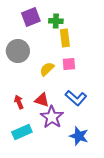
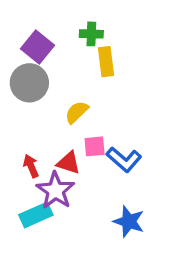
purple square: (31, 17) -> (38, 47), moved, turned -30
pink square: (69, 64) -> (95, 146), moved
purple star: (52, 117) -> (55, 190), moved

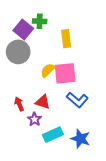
green cross: (91, 34) -> (40, 21), moved
pink square: (95, 146) -> (65, 73), moved, size x1.6
purple star: (55, 190) -> (35, 119), size x0.6
cyan rectangle: (36, 215) -> (53, 135), moved

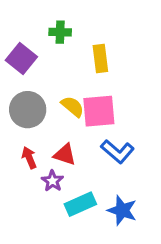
purple square: (23, 29) -> (21, 58), moved
gray circle: (18, 52) -> (28, 110), moved
yellow semicircle: (48, 70) -> (73, 107), turned 84

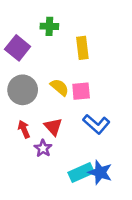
pink square: (99, 111) -> (81, 91), size x0.7
red triangle: (65, 155) -> (53, 127), turned 30
cyan rectangle: (80, 204) -> (81, 172), moved

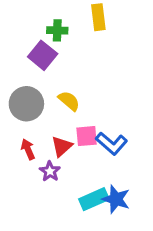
purple square: (18, 48) -> (43, 55), moved
yellow rectangle: (82, 48) -> (98, 17), moved
pink square: (81, 91) -> (87, 136), moved
red triangle: (53, 127) -> (62, 146), turned 30

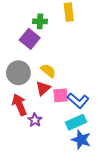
red triangle: (62, 146) -> (43, 88), moved
red arrow: (28, 149) -> (19, 105), size x1.5
cyan rectangle: (94, 199) -> (76, 122), moved

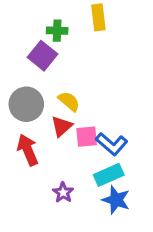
purple star: (35, 120) -> (63, 193), moved

